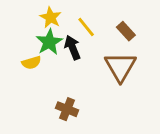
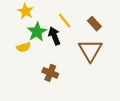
yellow star: (51, 17) -> (26, 11), moved
brown cross: (67, 109) -> (50, 73), moved

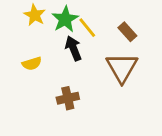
green star: (37, 32) -> (65, 19), moved
brown cross: (50, 73) -> (68, 98), turned -35

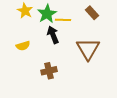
yellow line: (87, 28) -> (63, 20), turned -49
brown rectangle: (127, 32) -> (92, 13), moved

